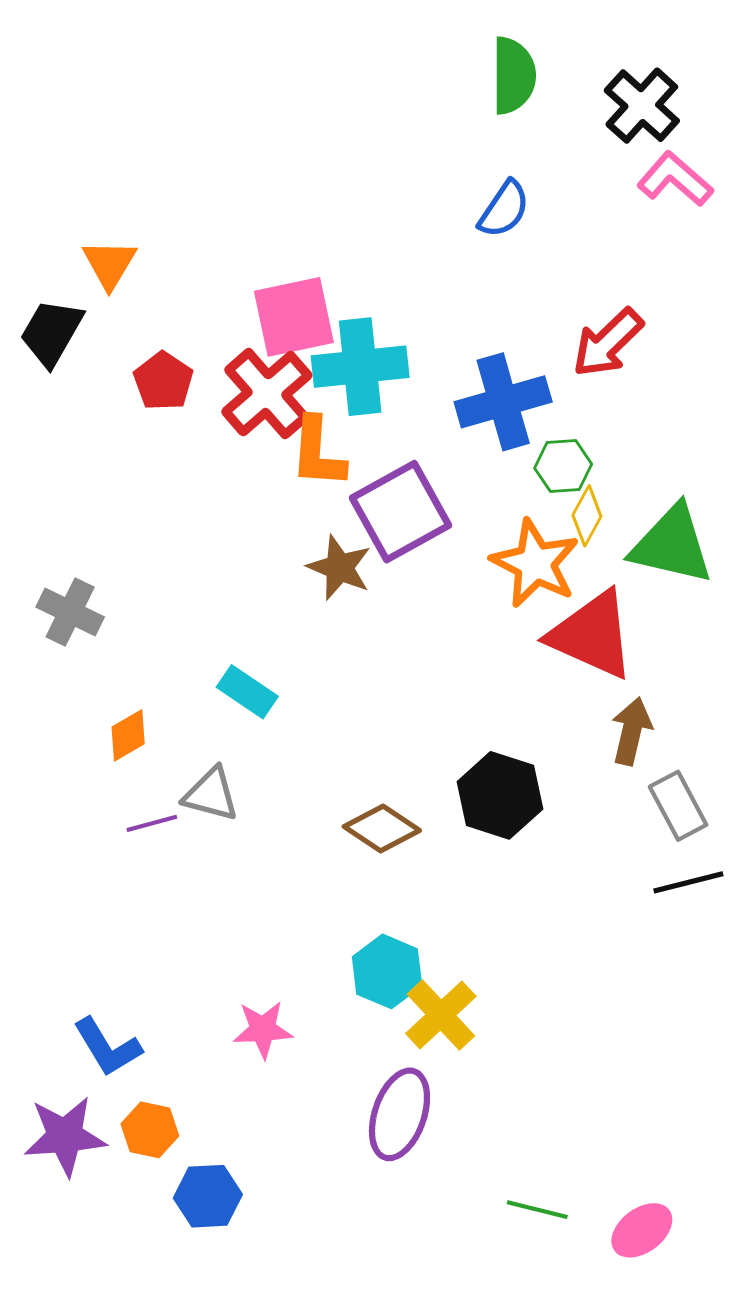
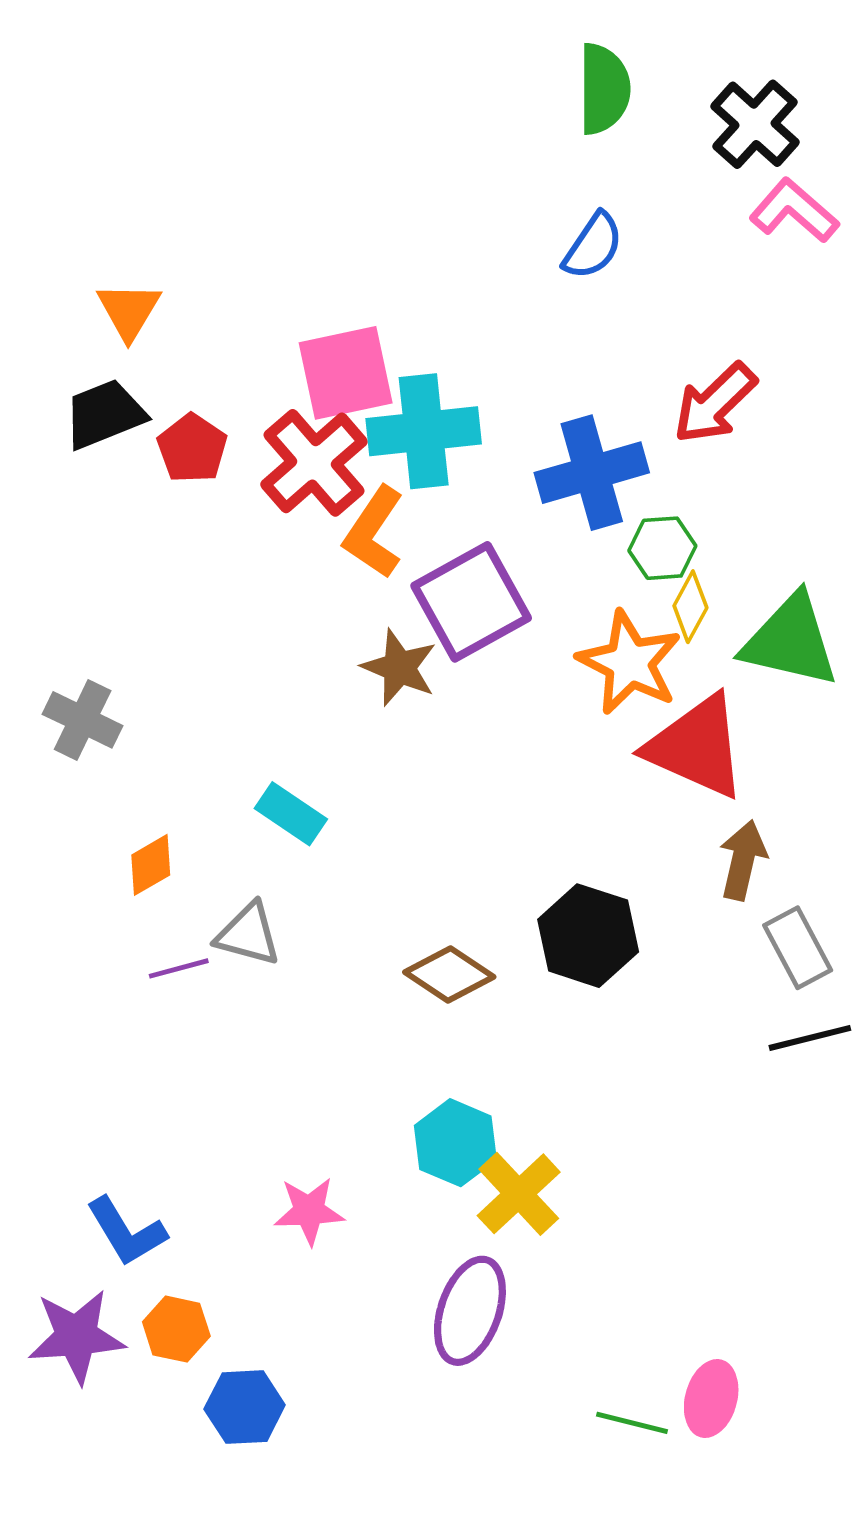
black trapezoid: (51, 332) -> (104, 414), moved, turned 38
orange L-shape: (318, 453) -> (374, 532), turned 30
pink ellipse: (642, 1230) -> (711, 1398), moved, turned -38

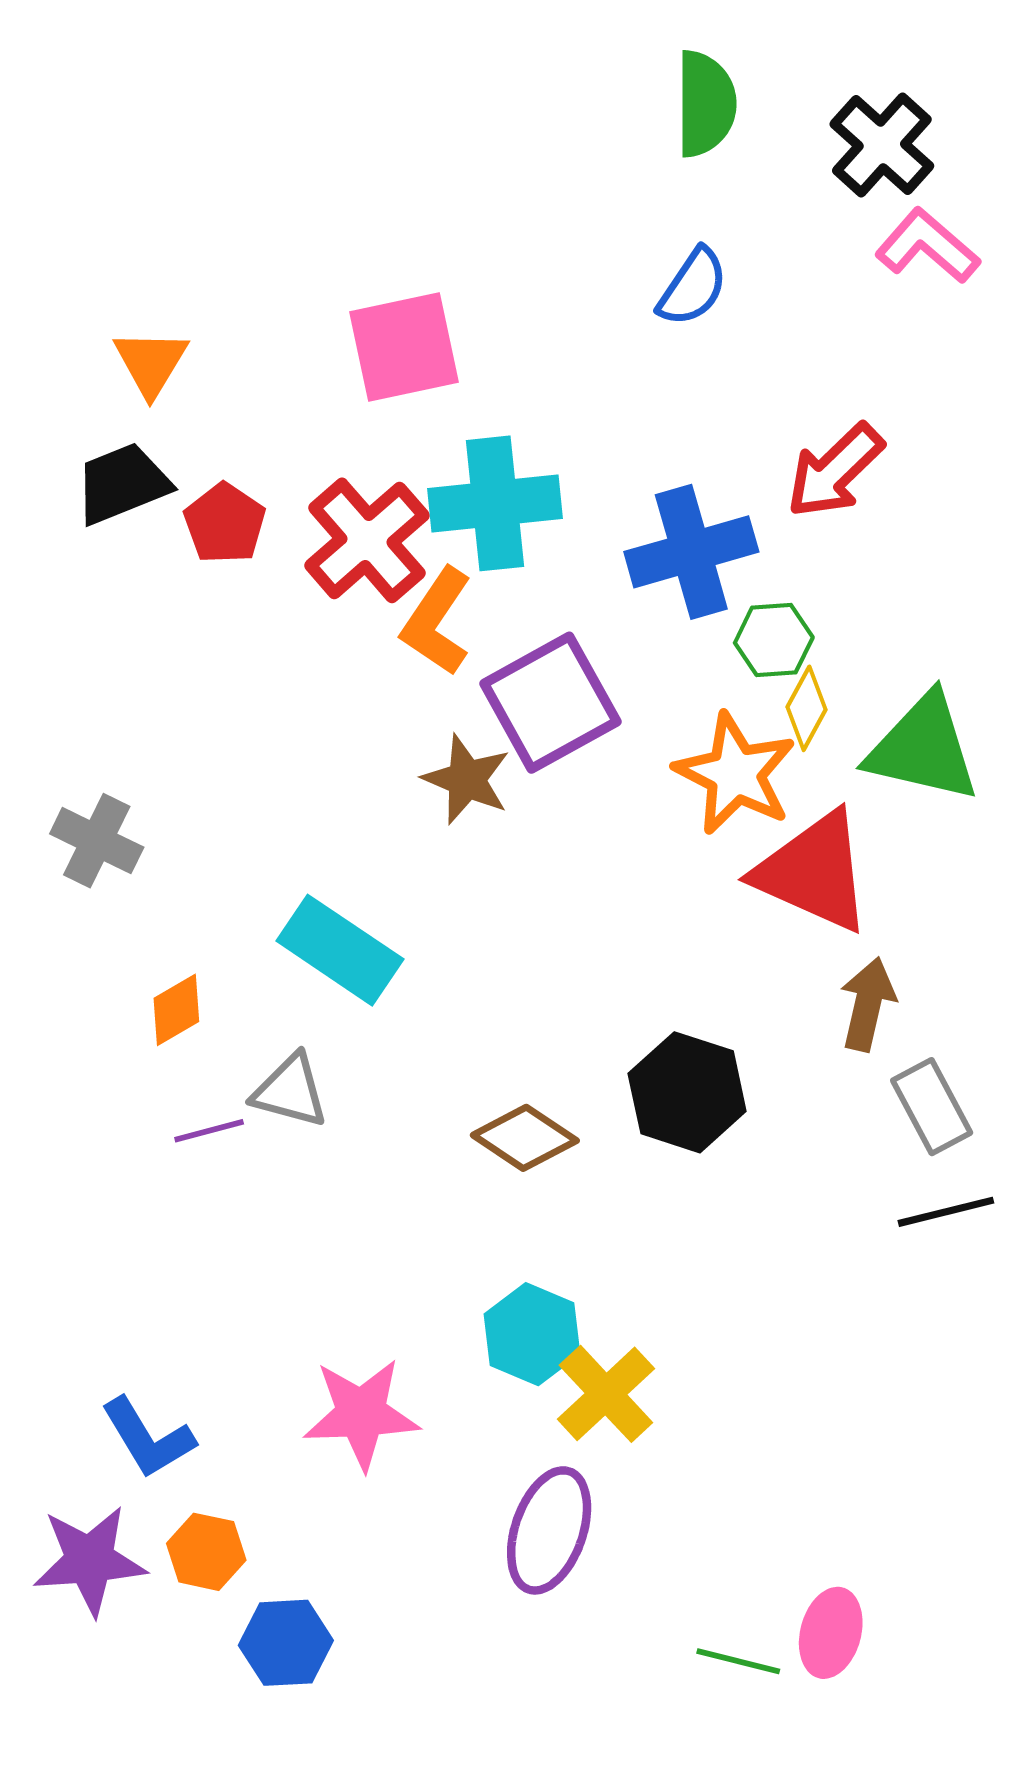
pink square: (346, 373) -> (404, 347), moved
cyan rectangle: (291, 814) -> (340, 950), size x1.5
pink star: (309, 1211) -> (361, 1414), size x1.4

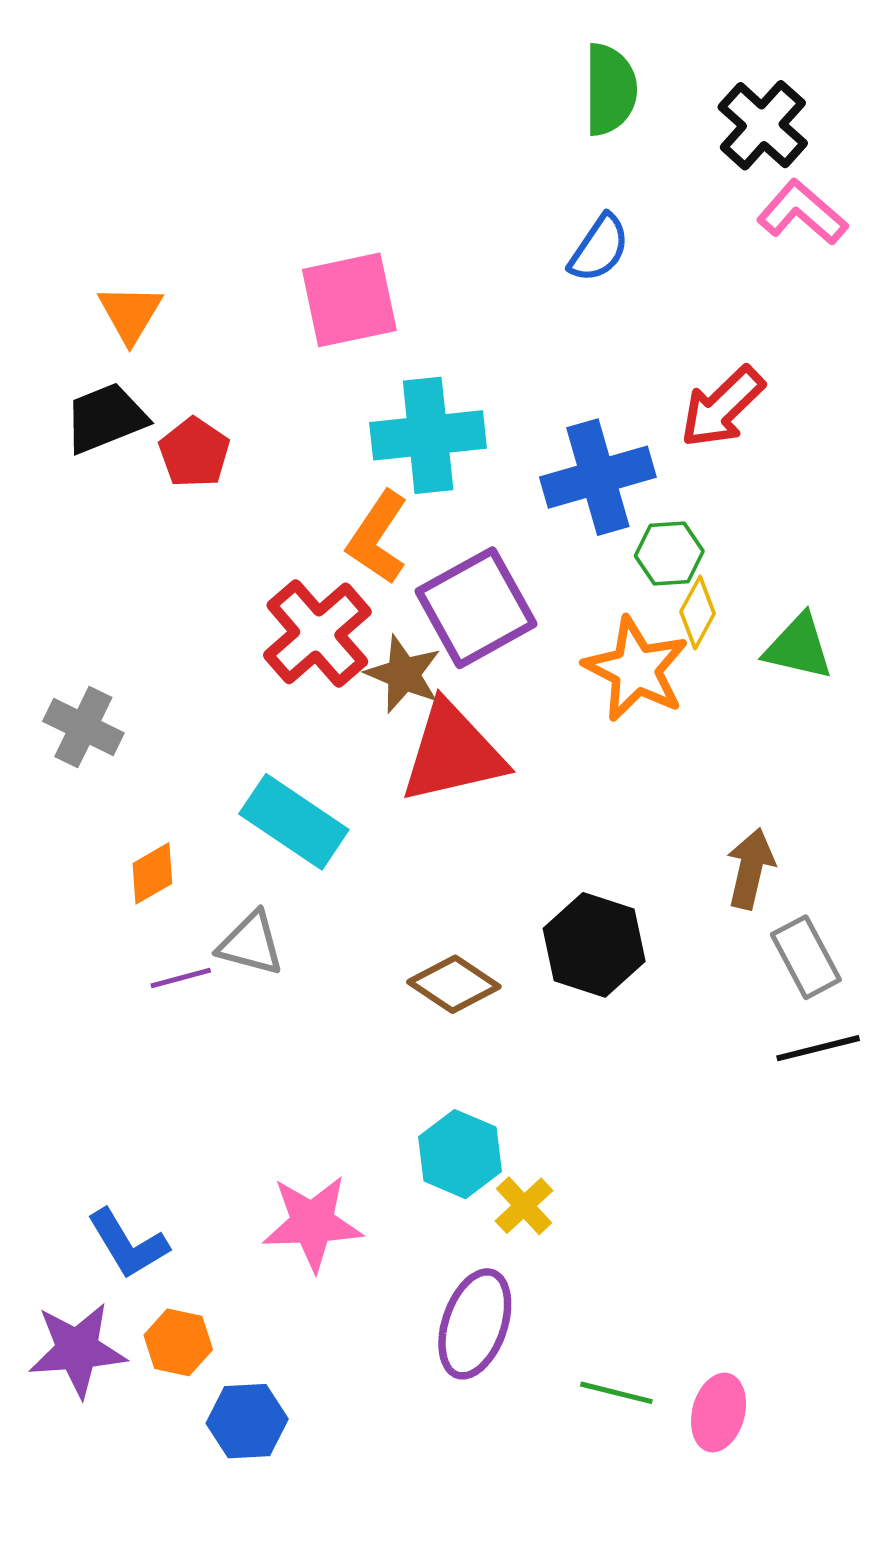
red cross: (367, 540) -> (317, 633), moved
green triangle: (923, 748) -> (798, 647), size x0.7
red triangle: (814, 872) -> (453, 753), moved, turned -37
yellow cross: (606, 1394) -> (524, 1206), size x0.7
green line: (738, 1661) -> (616, 1393), moved

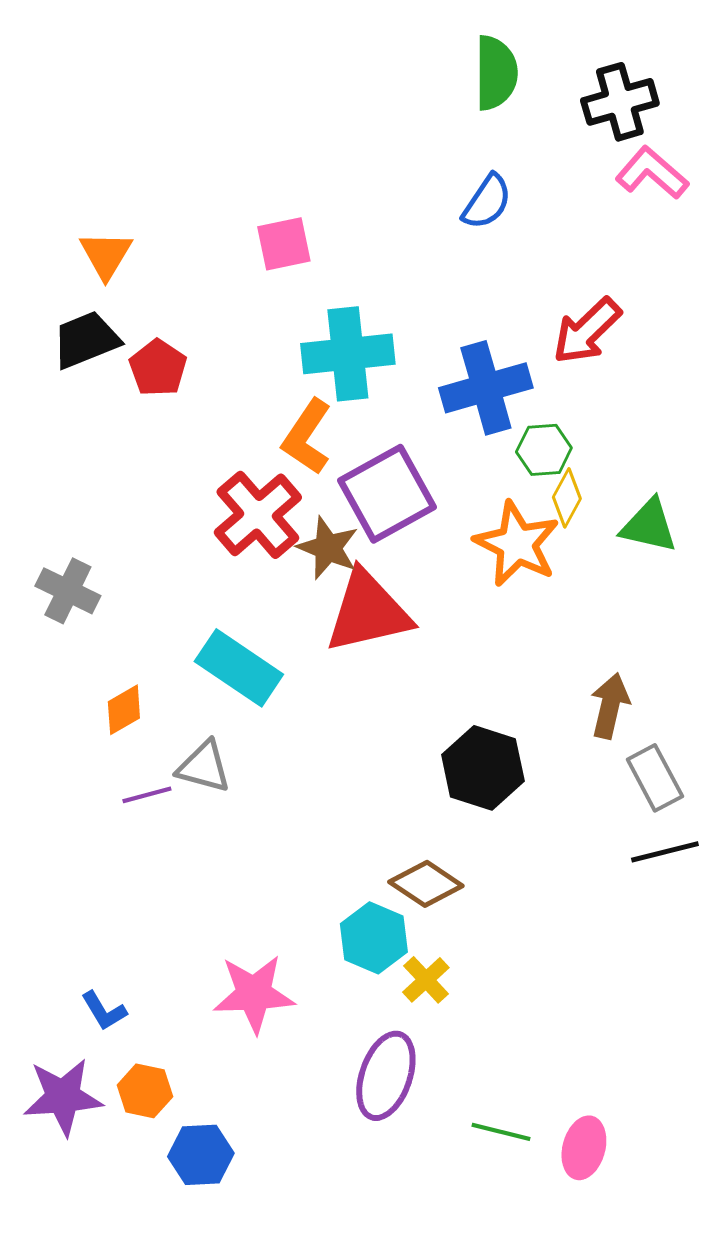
black cross: (763, 125) -> (620, 102), turned 32
pink square: (349, 300) -> (284, 244), size x0.7
brown diamond: (454, 984) -> (426, 884), moved
blue L-shape: (128, 1244) -> (104, 1011), size x0.7

